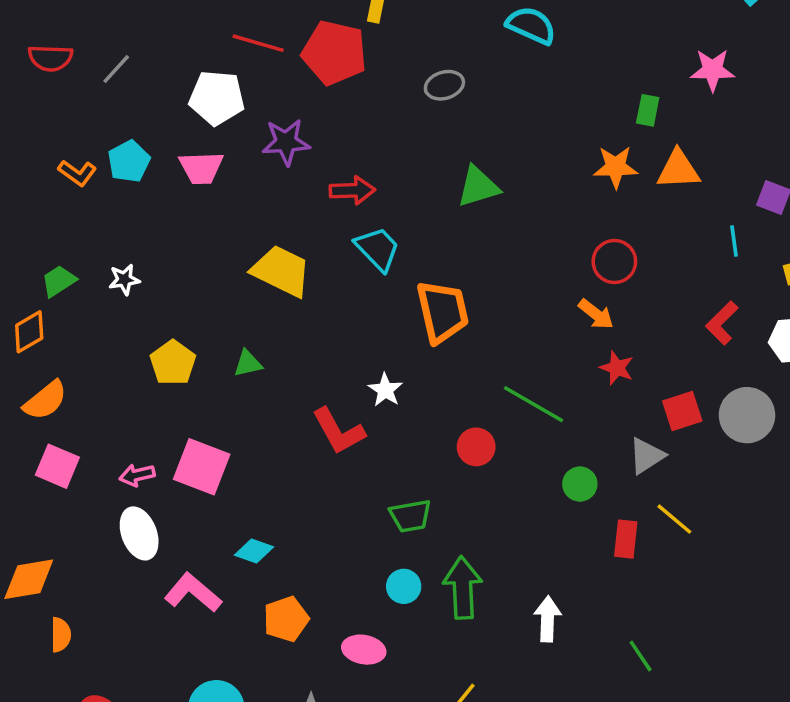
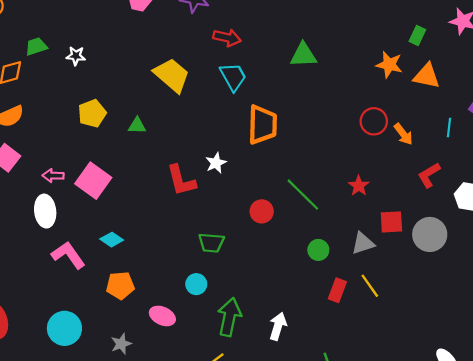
orange arrow: (596, 314) -> (403, 134), moved
green arrow: (463, 588) -> (229, 317), moved

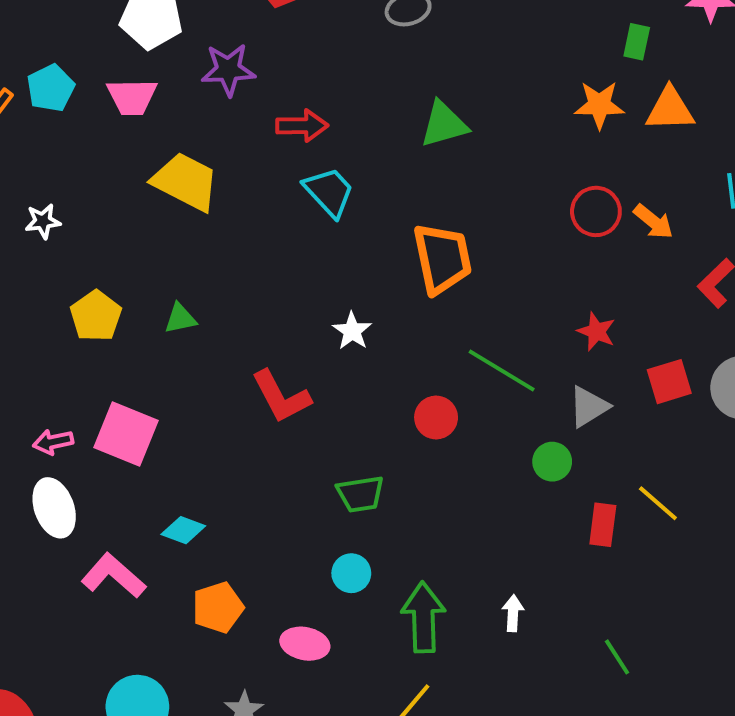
yellow trapezoid: (172, 75) -> (186, 182), moved
orange trapezoid: (262, 125) -> (442, 259), moved
white star: (216, 163) -> (352, 331), moved
gray triangle: (363, 243) -> (589, 407), moved
white arrow: (278, 326) -> (513, 613), size x0.7

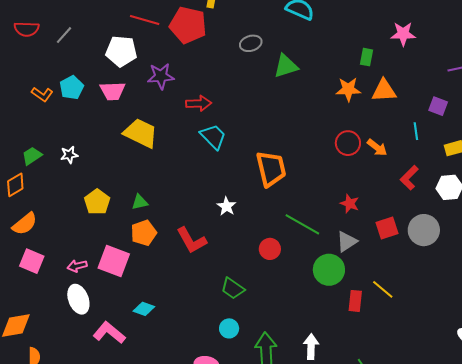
green triangle: (444, 124) -> (286, 66), moved
green circle: (552, 462) -> (329, 270), size x1.6
green trapezoid: (360, 494) -> (233, 288), turned 45
orange pentagon: (218, 607) -> (144, 233), moved
white arrow: (513, 613) -> (311, 347), size x1.4

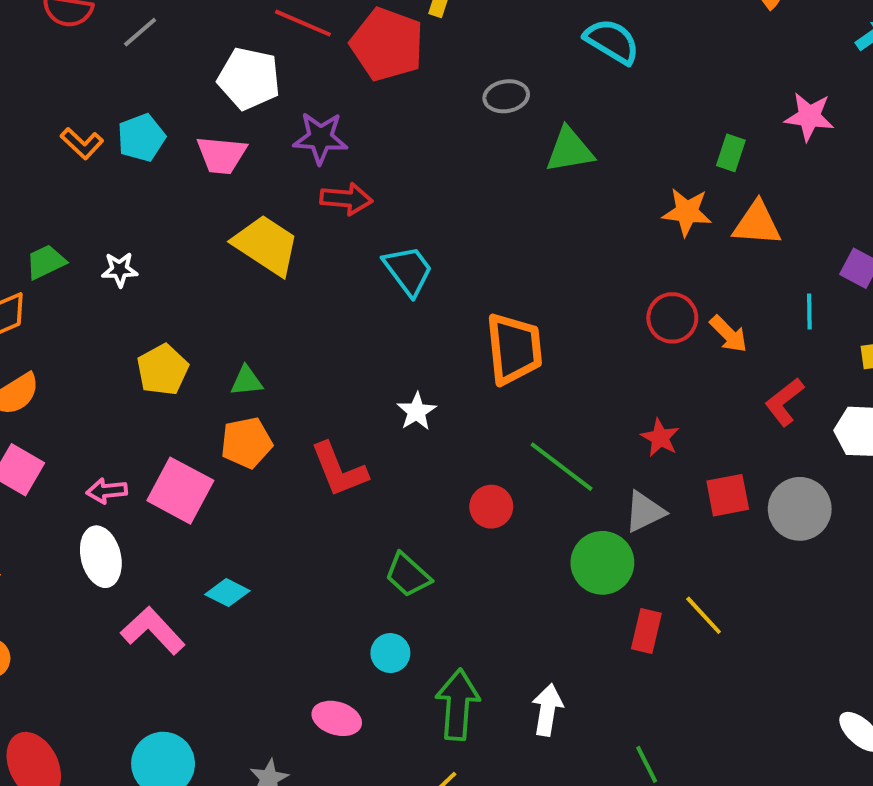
red arrow: (199, 103) -> (346, 199), moved

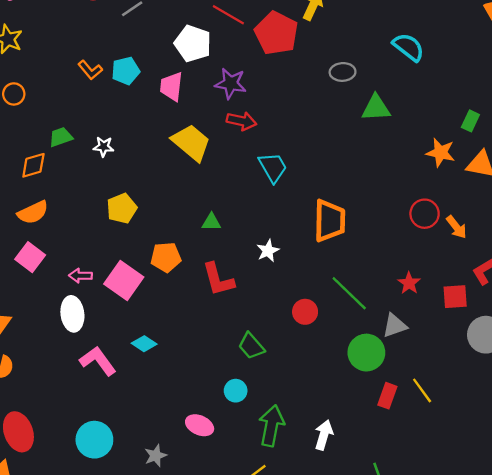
pink trapezoid: (222, 155) -> (171, 87), turned 84
green triangle: (247, 381) -> (211, 222), moved
red square: (728, 495) -> (455, 297), moved

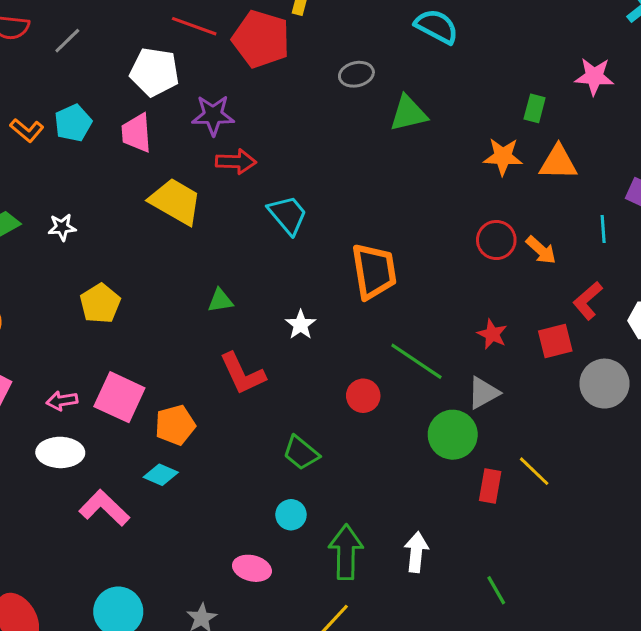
orange pentagon: (166, 257) -> (175, 425), moved
white ellipse: (72, 314) -> (60, 452), turned -72

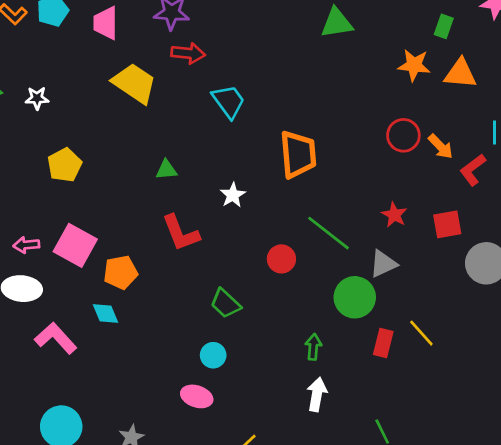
red L-shape: (588, 301) -> (473, 170), moved
cyan diamond: (161, 475) -> (105, 314), turned 40
green arrow: (346, 552) -> (313, 347), moved, size x0.6
pink ellipse: (252, 568) -> (197, 396), moved

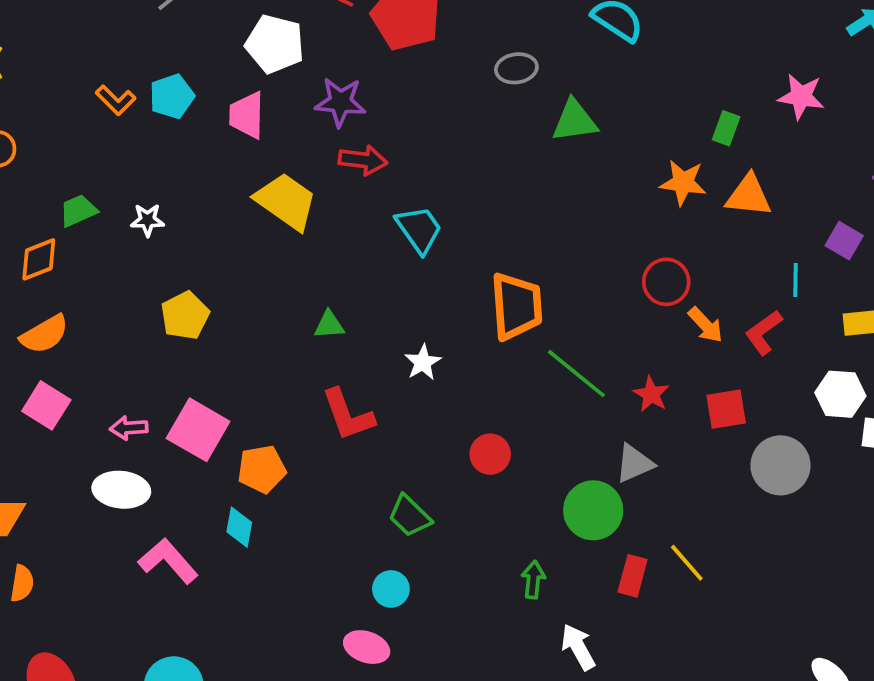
orange arrow: (441, 147) -> (706, 325), moved
green line: (329, 233) -> (576, 374), moved
cyan diamond: (105, 314) -> (239, 527), turned 32
white arrow: (317, 394) -> (578, 647), moved, turned -40

